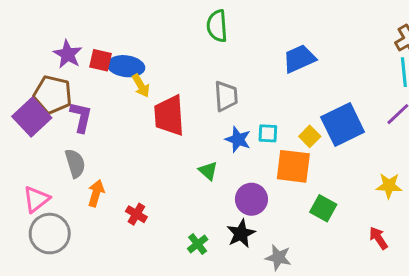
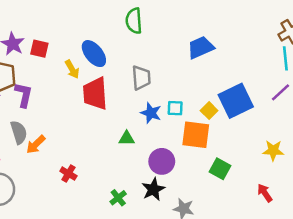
blue ellipse: (126, 66) -> (94, 54), moved, turned 44
green triangle: (208, 171) -> (127, 138), turned -42
orange arrow: (96, 193) -> (36, 144), moved, turned -150

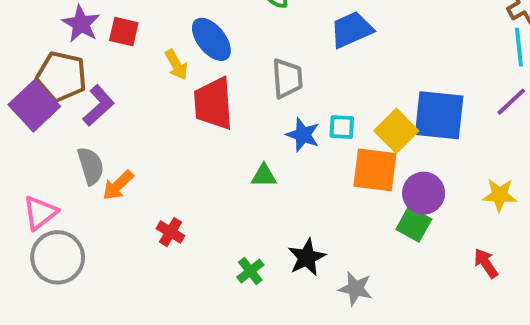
blue trapezoid: (201, 47) -> (352, 30), moved
purple L-shape: (24, 95) -> (98, 106), turned 35
blue square: (236, 101) -> (439, 115), turned 32
yellow square: (209, 111) -> (396, 131), size x1.5
purple circle: (162, 161) -> (424, 193), moved

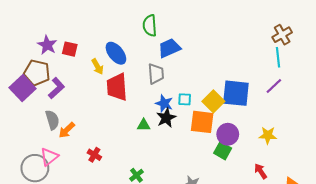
blue trapezoid: (352, 30) -> (169, 48), moved
pink triangle: (40, 213) -> (49, 157), moved
black star: (307, 257) -> (166, 118), moved

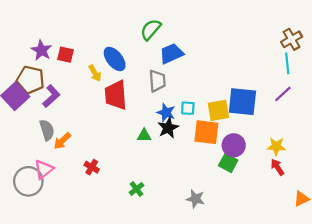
green semicircle: (150, 25) -> (151, 29), turned 45
yellow square: (213, 101) -> (218, 110), turned 35
red arrow: (261, 171) -> (277, 167), moved

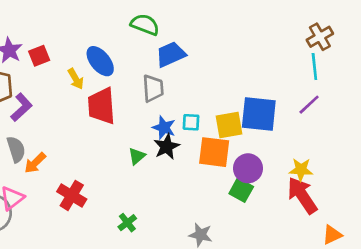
green semicircle: (151, 29) -> (145, 25), turned 70
red square: (65, 55) -> (39, 56), turned -35
green triangle: (144, 135) -> (137, 156), turned -40
red cross: (92, 167) -> (72, 195), size x1.5
red arrow: (277, 167) -> (302, 195), size x1.8

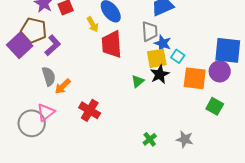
cyan square: (191, 122) -> (178, 56), turned 32
yellow square: (229, 125) -> (157, 58), moved
blue star: (164, 128) -> (163, 43), moved
purple circle: (248, 168) -> (220, 71), moved
green cross: (127, 223) -> (150, 139), moved

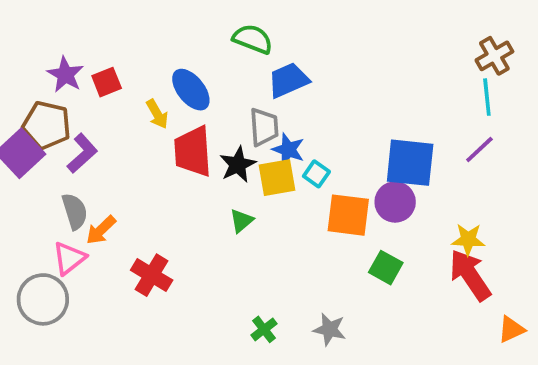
black star: (160, 74) -> (238, 165), moved
pink triangle: (46, 112) -> (69, 258), moved

